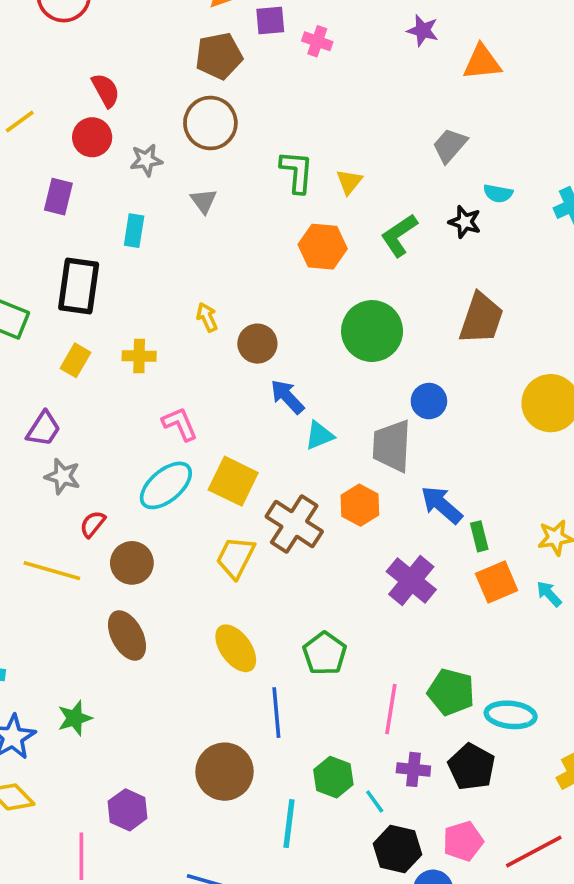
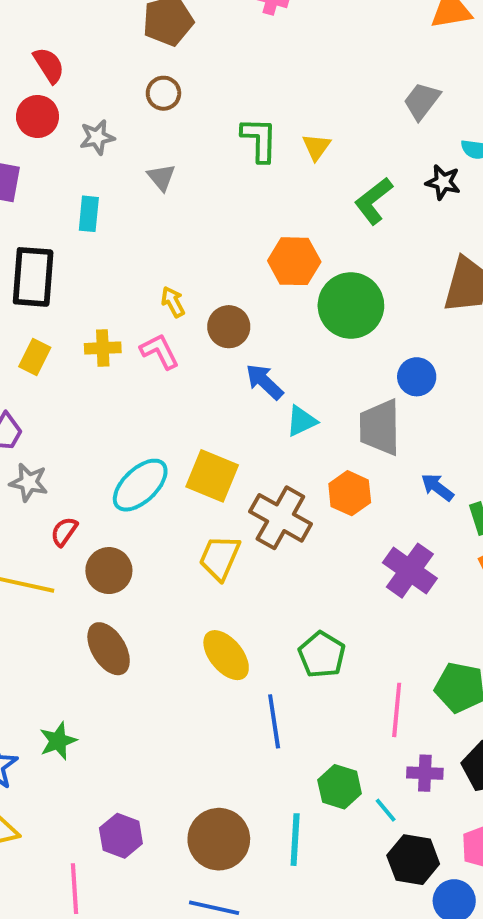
brown circle: (210, 123) -> (163, 93), size x0.6
orange hexagon: (323, 247) -> (294, 261), moved
pink L-shape: (180, 424) -> (160, 351), moved
blue arrow: (442, 505) -> (437, 487), size x0.7
brown circle: (225, 772) -> (219, 839), moved

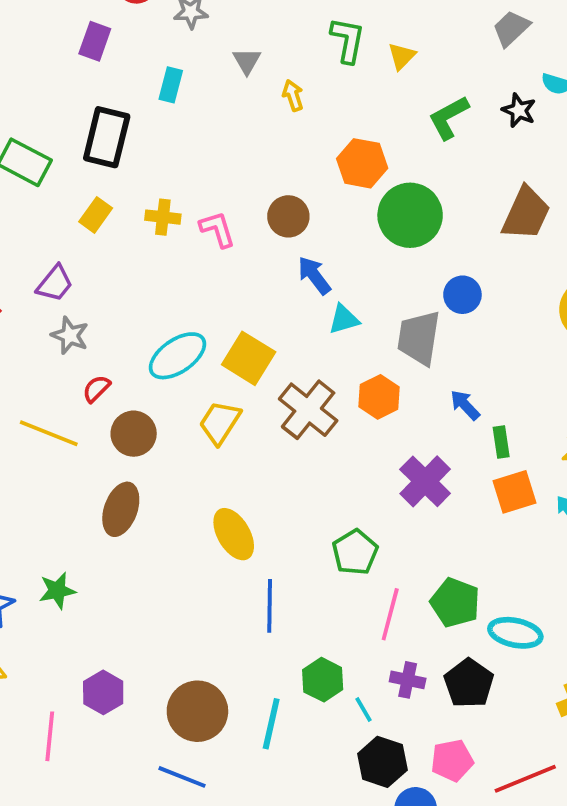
yellow arrow: (173, 302) -> (293, 95), moved
yellow trapezoid: (220, 558) -> (220, 423), moved
brown ellipse: (109, 649) -> (121, 509), turned 42
green pentagon: (322, 655) -> (355, 552), moved

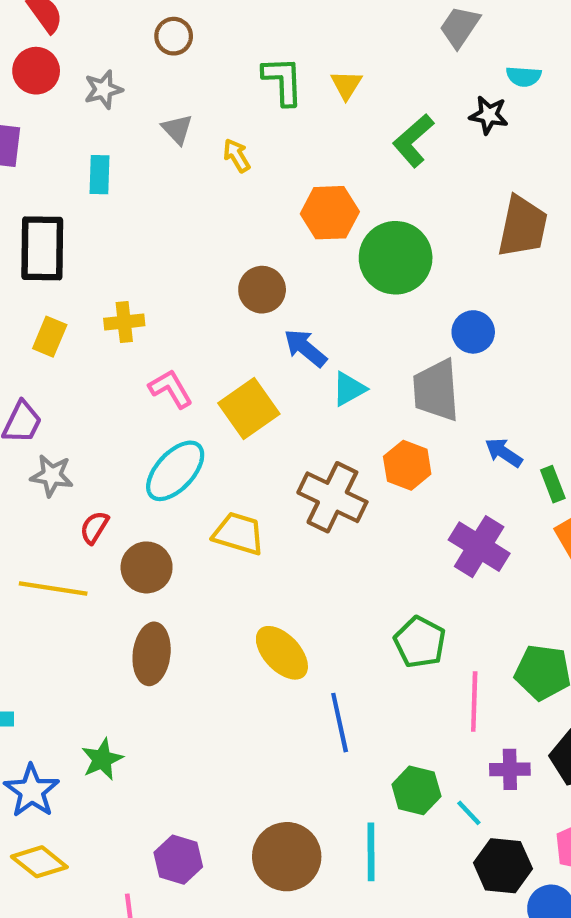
pink L-shape: (217, 229) -> (171, 389), moved
yellow square: (249, 358) -> (249, 408), moved, turned 36
yellow trapezoid: (220, 423) -> (239, 534), turned 87

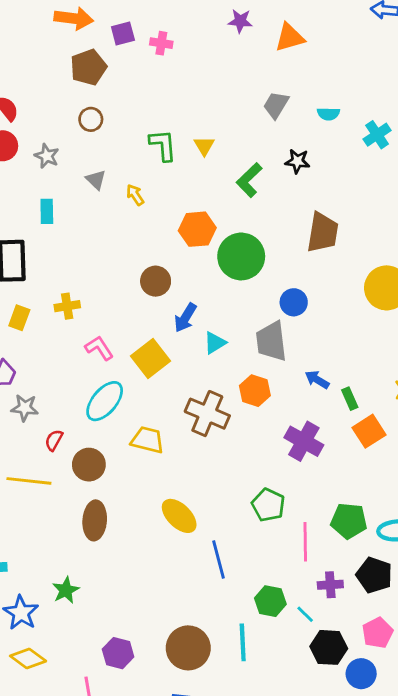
cyan semicircle: (524, 76) -> (328, 114), moved
gray star: (103, 89) -> (47, 156), turned -30
blue arrow: (305, 348) -> (185, 318), turned -96

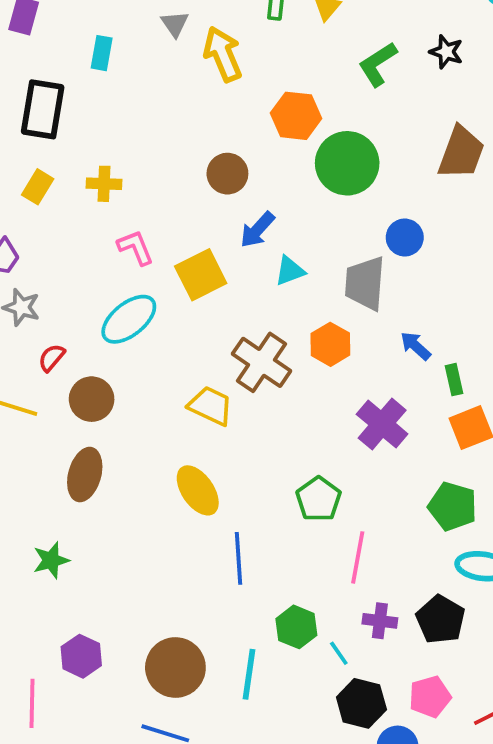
yellow arrow: (135, 195) -> (223, 54), size x1.8
yellow trapezoid: (148, 440) -> (211, 406), moved
green pentagon: (349, 521) -> (453, 506), moved
green star: (66, 590) -> (51, 560), moved

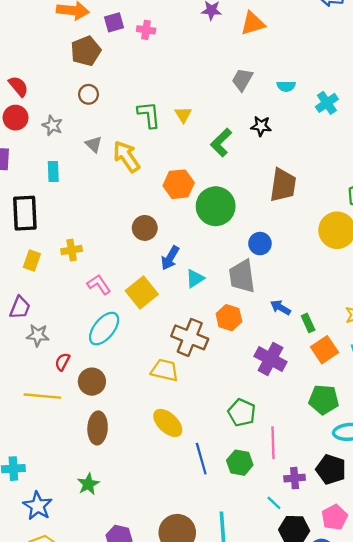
green hexagon: (296, 627) -> (240, 463), moved

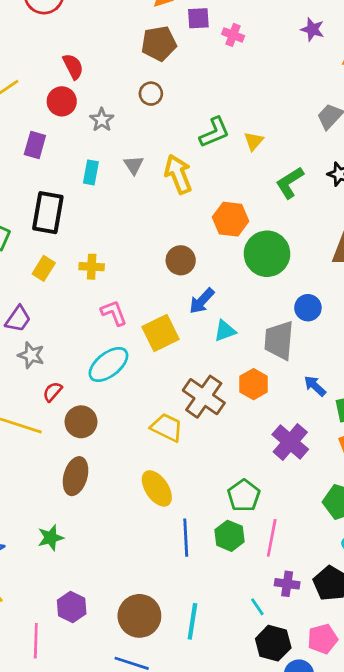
green L-shape: (149, 115) -> (214, 132), turned 60
gray triangle: (94, 144) -> (134, 165), moved
green hexagon: (240, 463) -> (229, 536), moved

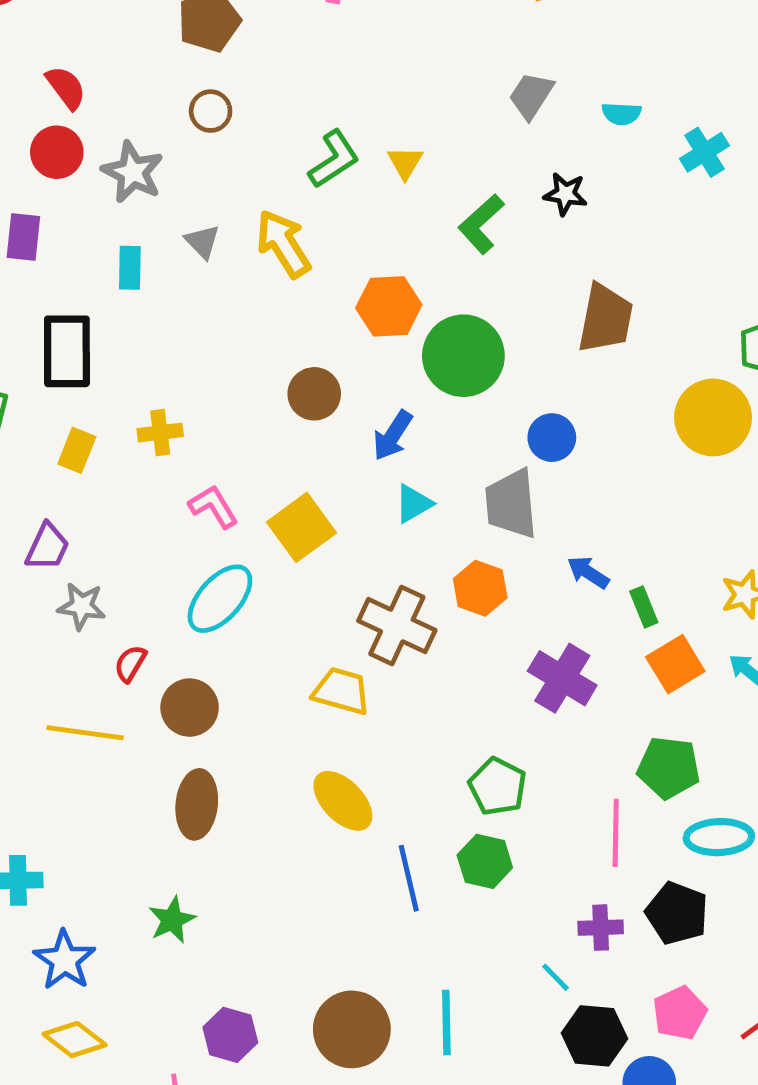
gray star: (102, 120) -> (133, 172), size x1.4
blue arrow: (202, 301) -> (393, 435), moved
pink line: (272, 538) -> (616, 833), moved

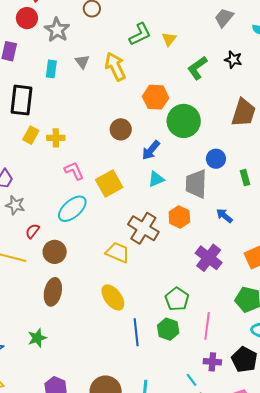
yellow rectangle: (77, 450) -> (31, 135), moved
green rectangle: (644, 607) -> (245, 178), moved
pink line: (616, 833) -> (207, 326), moved

